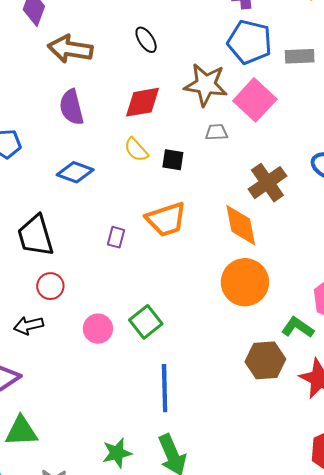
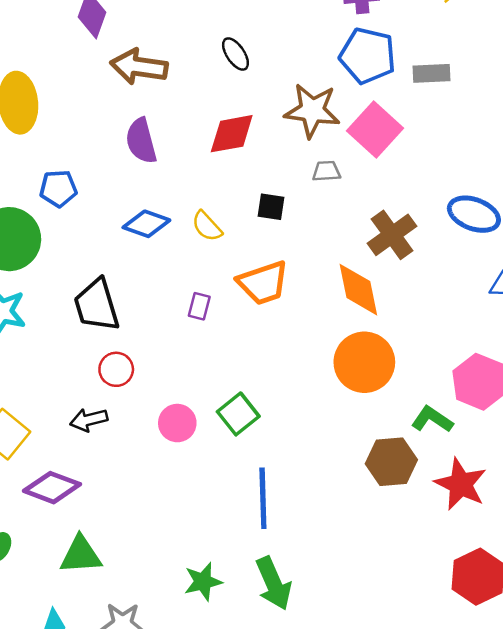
yellow semicircle: (136, 150) -> (207, 226), moved

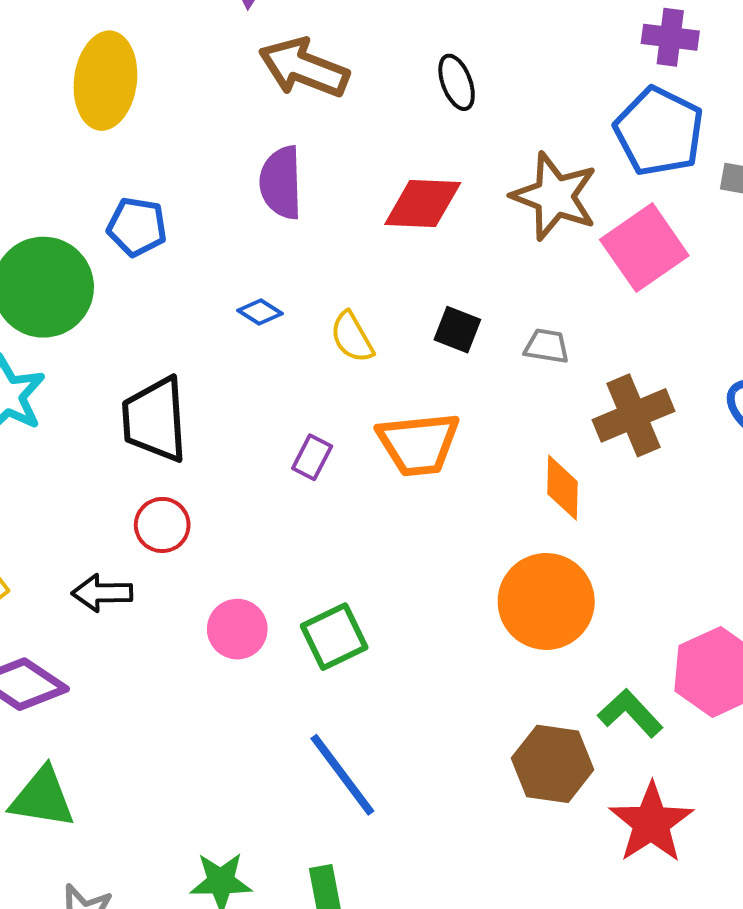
gray trapezoid: (326, 171) -> (547, 346), moved
blue diamond: (146, 224) -> (260, 312), size x0.6
orange diamond: (358, 290) -> (563, 488), size x0.7
blue line: (263, 498) -> (342, 775), turned -48

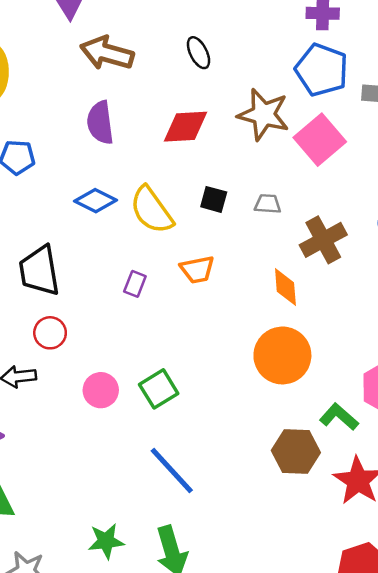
blue diamond: (260, 312) -> (95, 201), size x1.6
yellow semicircle: (352, 337) -> (152, 210), size x1.6
orange trapezoid: (418, 444) -> (197, 270), size x0.7

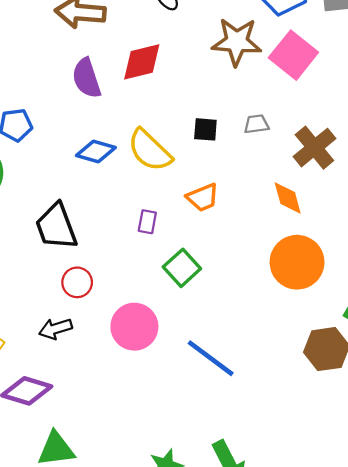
red diamond: (186, 127) -> (142, 62), moved
green square: (159, 389) -> (182, 268), moved
pink circle: (101, 390) -> (134, 327), size x1.4
blue line: (172, 470) -> (211, 358), moved

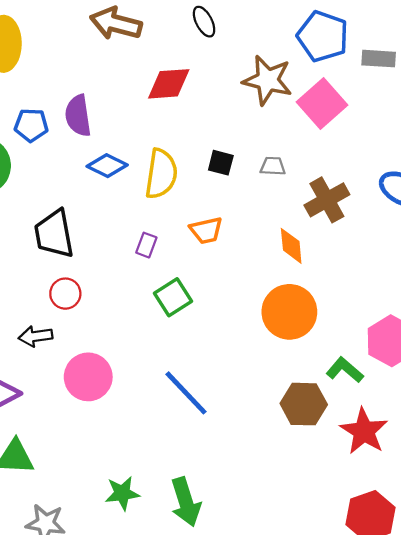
purple semicircle: (87, 78) -> (78, 116), moved
yellow semicircle: (150, 150) -> (161, 174), turned -135
pink circle: (134, 327) -> (88, 377), moved

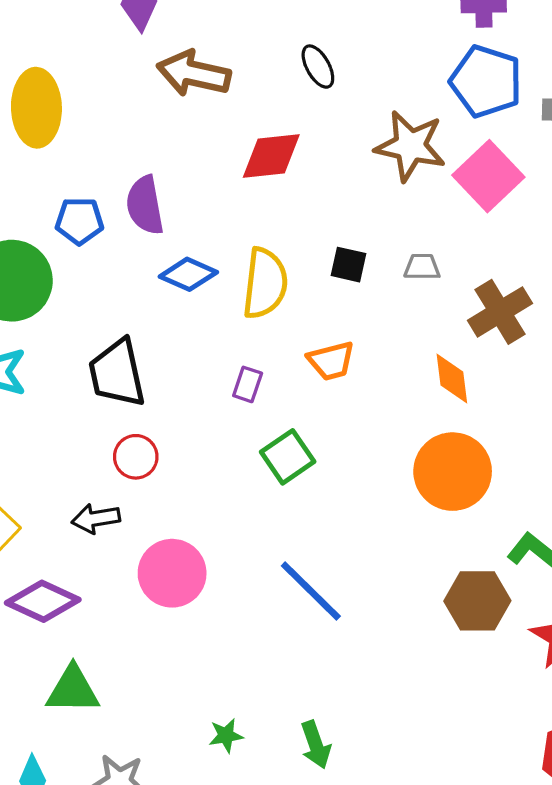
green star: (122, 493) -> (226, 736), size x0.7
green arrow: (186, 502) -> (316, 745), size x0.7

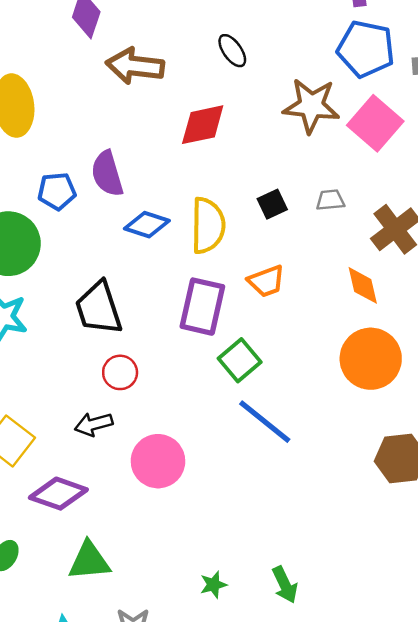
black square: (349, 265) -> (272, 204), turned -32
purple rectangle: (248, 384) -> (202, 307), size x2.0
blue line: (311, 591) -> (265, 422), moved

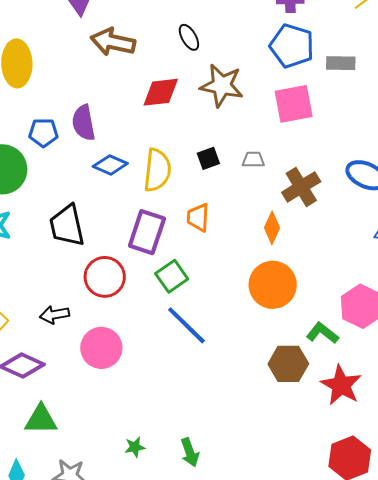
brown star: (311, 106) -> (222, 86), moved
pink square: (375, 123) -> (294, 104), turned 33
orange trapezoid: (266, 281) -> (198, 217), turned 108
orange diamond: (363, 285) -> (272, 228), turned 32
red circle: (120, 372) -> (105, 277), moved, size x1.5

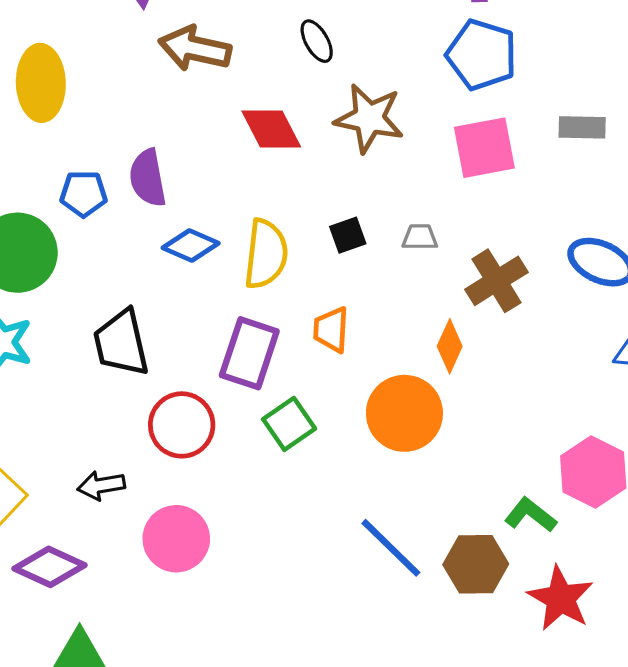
gray rectangle: (341, 63) -> (582, 127), moved
red diamond: (161, 92) -> (271, 129), turned 69
orange circle: (273, 285) -> (404, 413), moved
blue line: (186, 325) -> (391, 548), moved

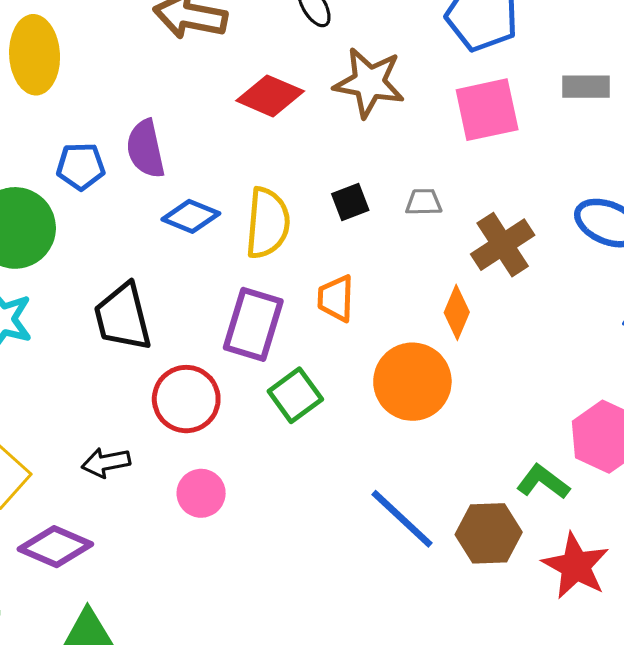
red diamond: (271, 129) -> (270, 96), turned -38
pink circle: (176, 539) -> (201, 493), moved, size x0.7

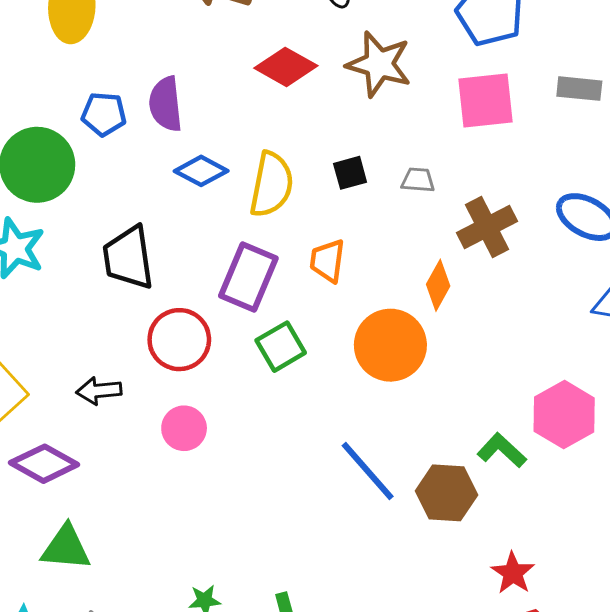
red star: (576, 566) -> (513, 573), moved, size x0.7

